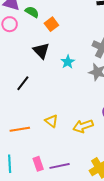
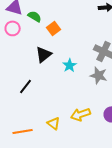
black triangle: (41, 51) -> (44, 54), turned 36
yellow arrow: (83, 126) -> (81, 114), moved

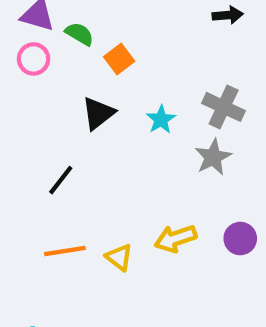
cyan star: (70, 65) -> (161, 120), moved
gray star: (99, 75) -> (213, 157), turned 30
orange line: (23, 131) -> (65, 251), moved

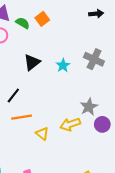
orange square: (119, 59) -> (42, 19), moved
gray star: (213, 157) -> (89, 107), moved
orange line: (65, 251) -> (22, 117), moved

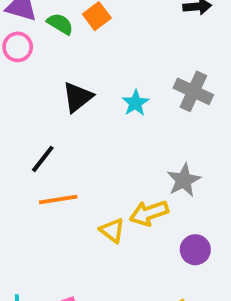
purple circle: (102, 124) -> (195, 250), moved
yellow triangle: (42, 134) -> (112, 230), moved

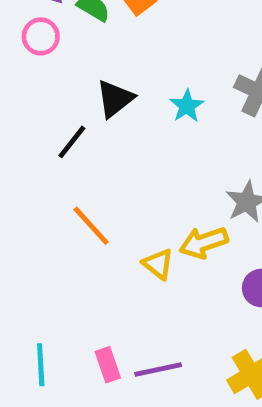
black line: (43, 159) -> (72, 142), moved
orange line: (58, 200) -> (91, 226), turned 57

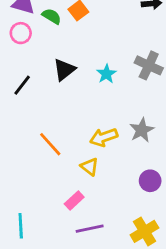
black line: (72, 142) -> (22, 85), moved
yellow arrow: (204, 243) -> (104, 137), moved
pink rectangle: (108, 365) -> (74, 200), moved, turned 66

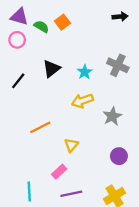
yellow arrow: (104, 137) -> (82, 101), moved
orange line: (50, 144) -> (40, 127), turned -75
yellow triangle: (90, 167) -> (71, 145), turned 32
cyan line: (21, 226) -> (29, 192), moved

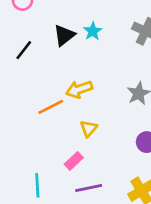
cyan star: (85, 72) -> (93, 31), moved
yellow arrow: (82, 101) -> (79, 89), moved

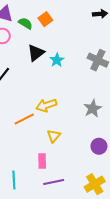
black triangle: (64, 35) -> (36, 53), moved
pink rectangle: (74, 161) -> (42, 161), turned -48

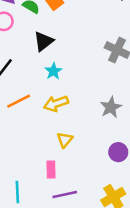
cyan star: (57, 60) -> (54, 71), moved
orange line: (24, 119) -> (19, 101), moved

